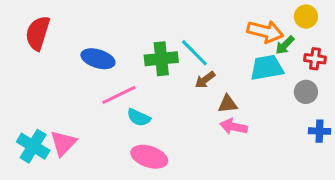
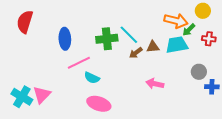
blue ellipse: (98, 59) -> (65, 39), turned 70
gray circle: (306, 92) -> (199, 72), moved
brown triangle: (228, 104) -> (153, 47), moved

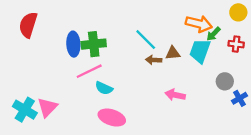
yellow circle: (203, 11) -> (238, 12), moved
green cross: (107, 39) -> (94, 44), moved
cyan trapezoid: (177, 45) -> (200, 51), turned -60
brown arrow: (136, 53) -> (154, 60), turned 40
blue cross: (212, 87) -> (239, 98), turned -32

